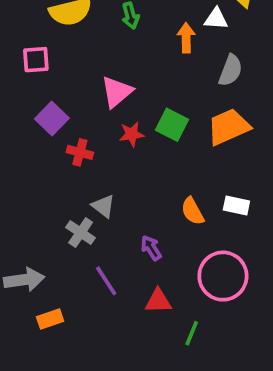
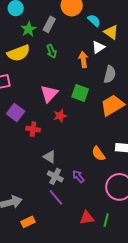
white triangle: (216, 19) -> (98, 47), turned -32
green square: (172, 125) -> (80, 93), moved
gray cross: (81, 233) -> (55, 176), moved
red triangle: (158, 301) -> (87, 218), moved

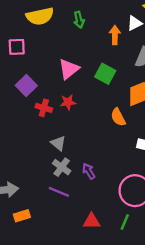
red star: (60, 116) -> (68, 102), moved
orange semicircle: (98, 154) -> (118, 117), moved
purple line: (56, 197) -> (59, 192), turned -36
green line: (106, 220) -> (125, 222), moved

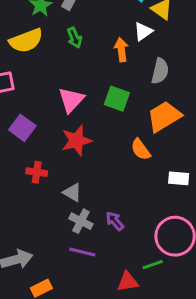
red star: (68, 102) -> (77, 141), size x1.5
red cross: (44, 108) -> (37, 172), moved
green line: (125, 222) -> (153, 265), moved, turned 56

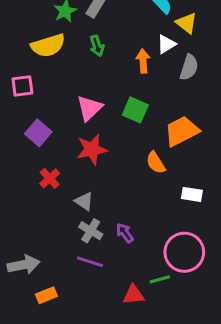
gray semicircle: (160, 71) -> (189, 67), moved
red cross: (37, 172) -> (50, 178), turned 36

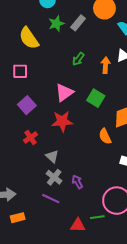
yellow semicircle: (48, 45) -> (29, 38), moved, turned 65
green arrow: (97, 46) -> (78, 59), moved, turned 48

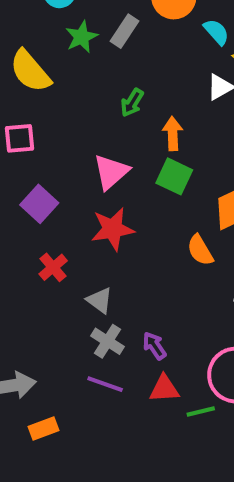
orange arrow: (106, 65) -> (173, 134), moved
red triangle: (78, 225) -> (164, 389), moved

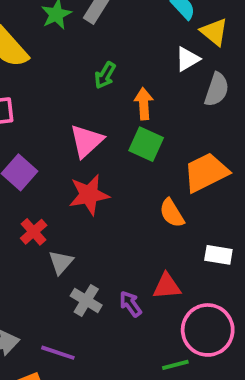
gray triangle: (100, 300) -> (61, 262), moved, turned 36
purple line: (105, 384) -> (58, 353), moved
red triangle: (164, 389) -> (167, 286), moved

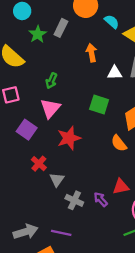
white triangle: (188, 59) -> (115, 73), moved, turned 35
green arrow: (105, 75) -> (51, 81), moved
orange arrow: (144, 104) -> (91, 53), moved
pink triangle: (86, 141) -> (50, 108), moved

